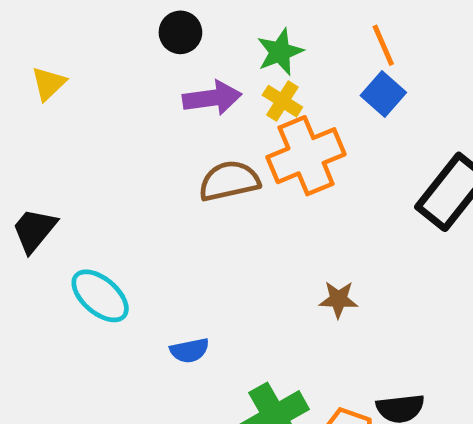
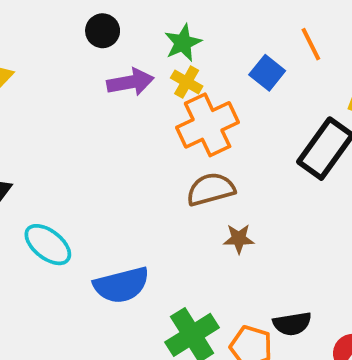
orange line: (383, 45) -> (311, 44), moved
brown semicircle: (229, 181) -> (211, 189), moved
blue semicircle: (190, 351) -> (121, 285), size x1.8

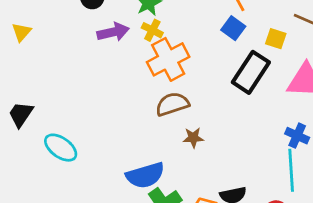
blue square: (267, 73) -> (233, 28), moved
blue semicircle: (121, 285) -> (145, 175), moved

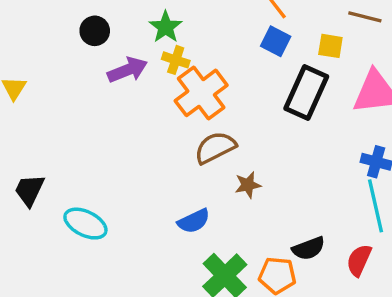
blue semicircle: (145, 175) -> (194, 221), moved, size x0.7

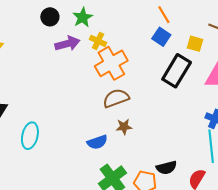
green star: (166, 27) -> (83, 17), moved
brown star: (248, 185) -> (124, 127), moved
cyan ellipse: (85, 224) -> (30, 136), turned 70

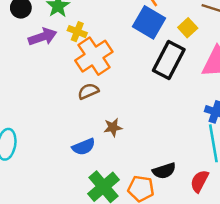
blue square: (161, 37) -> (149, 22), size x1.5
yellow square: (195, 44) -> (188, 28), turned 35
brown semicircle: (116, 98) -> (88, 91), moved, size x0.7

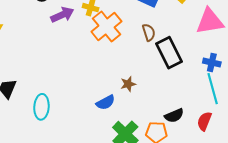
black rectangle: (169, 60) -> (169, 53), moved, turned -48
brown semicircle: (88, 91) -> (149, 32), moved, turned 102

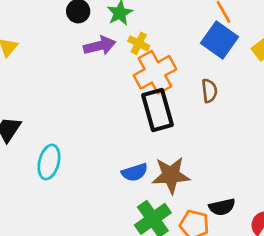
black rectangle: (169, 53) -> (157, 110), moved
brown star: (128, 84) -> (171, 175), moved, size x1.8

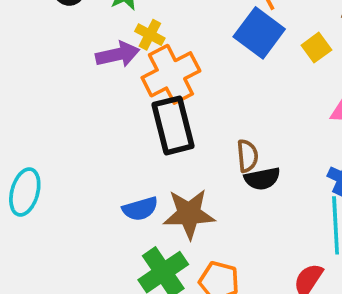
purple arrow: (100, 46) -> (118, 54), moved
brown semicircle: (209, 91) -> (247, 156), moved
black semicircle: (222, 207) -> (262, 179), moved

